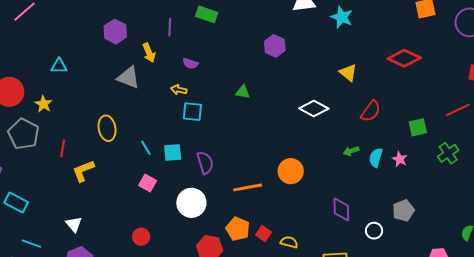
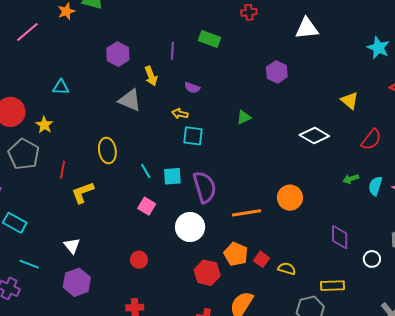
cyan star: (342, 17) -> (378, 48), moved
green triangle: (243, 92) -> (244, 117), turned -35
purple semicircle: (205, 163) -> (205, 187), size x1.4

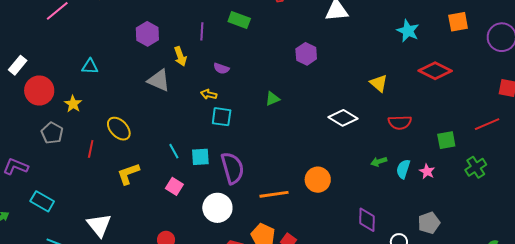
red semicircle: (371, 139) -> (400, 122), turned 50
yellow ellipse: (107, 151) -> (119, 129), moved, turned -35
gray pentagon: (24, 154) -> (52, 133), size x0.7
yellow L-shape: (83, 193) -> (128, 174), moved
white triangle: (72, 246) -> (99, 225), size x1.5

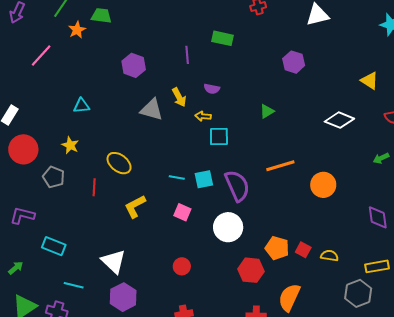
yellow arrow: (180, 56) -> (179, 97), moved
red circle: (39, 91) -> (23, 149), moved
cyan line: (174, 151) -> (177, 177), turned -42
orange line: (274, 194) -> (280, 166), moved

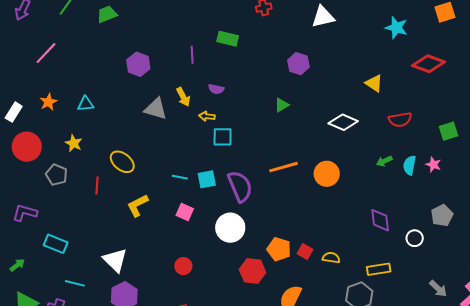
green trapezoid: (101, 16) -> (107, 14), turned -30
orange star: (77, 30) -> (48, 102), moved
green triangle: (267, 111) -> (282, 105), moved
orange circle: (323, 185) -> (327, 174), moved

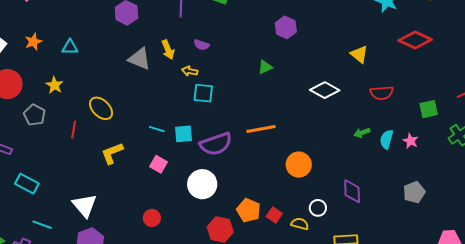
orange circle: (327, 174) -> (299, 165), moved
purple semicircle: (240, 186) -> (216, 144), turned 88
white circle: (415, 238) -> (318, 208), moved

